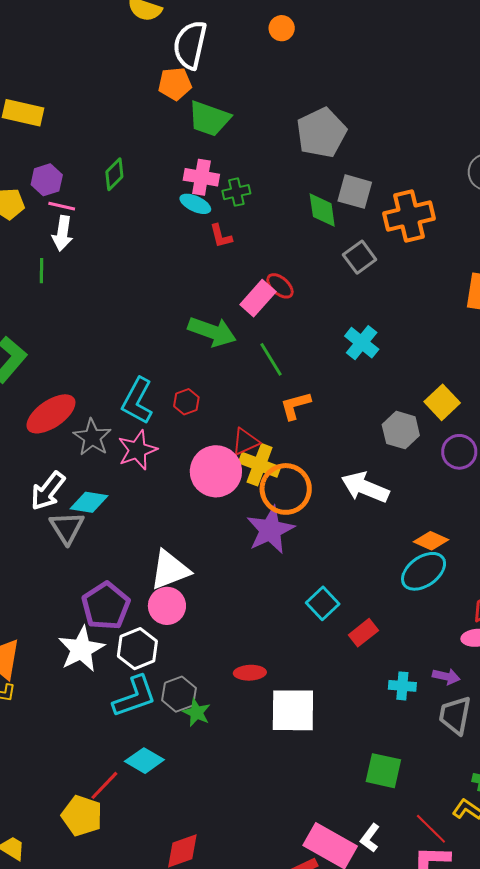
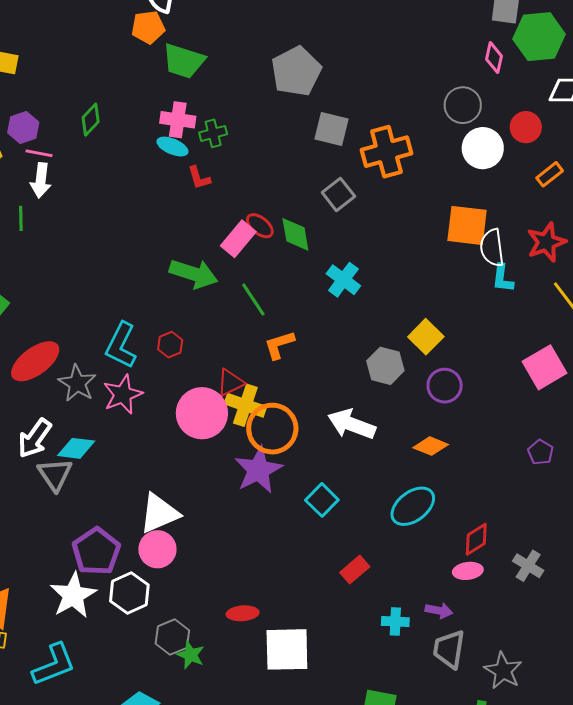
green diamond: (322, 210) -> (295, 234), moved
orange diamond: (431, 541) -> (431, 446), moved
cyan square: (323, 603) -> (322, 500), moved
cyan L-shape: (135, 697) -> (54, 665), moved

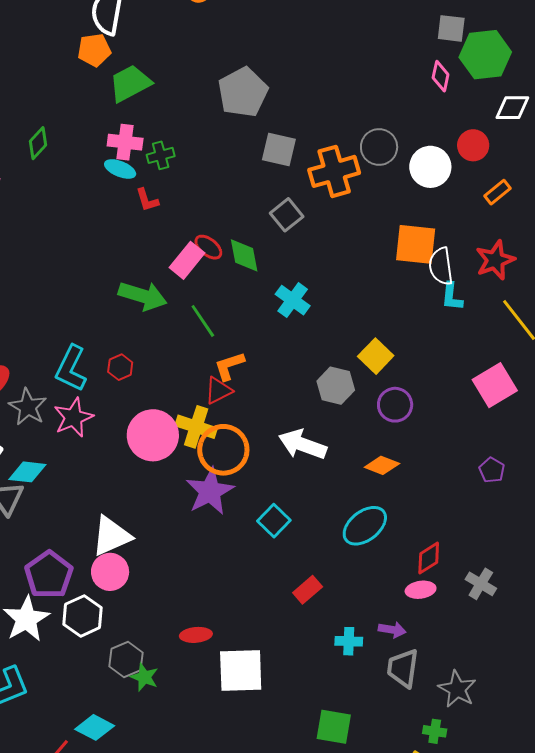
green trapezoid: (184, 61) -> (130, 83), turned 135
gray circle: (463, 105) -> (379, 147), moved
red triangle: (230, 383) -> (218, 391), moved

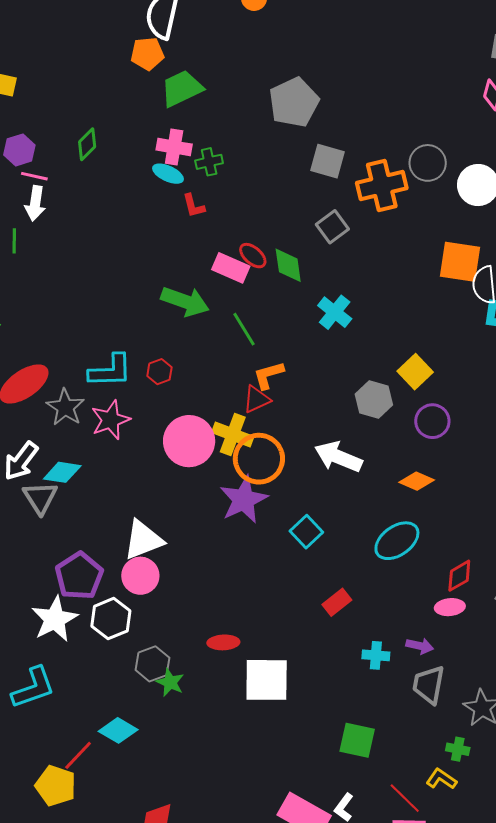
pink rectangle: (187, 260) -> (231, 268), turned 72
cyan L-shape: (71, 368) -> (110, 371), turned -120

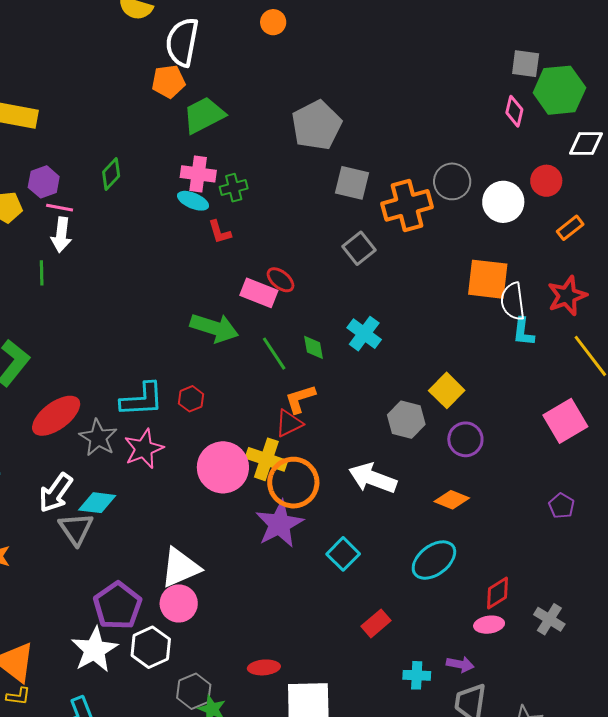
green diamond: (288, 265) -> (313, 347), moved, size x0.7

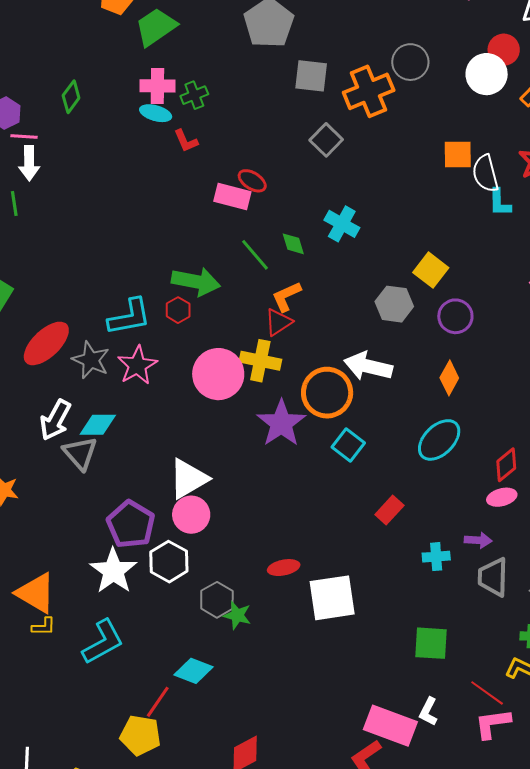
white circle: (503, 202) -> (487, 74), moved
orange square: (488, 279) -> (458, 155), size x0.7
green arrow: (214, 328) -> (196, 282), moved
orange circle: (293, 483) -> (327, 393), moved
orange diamond: (452, 500) -> (449, 378), turned -76

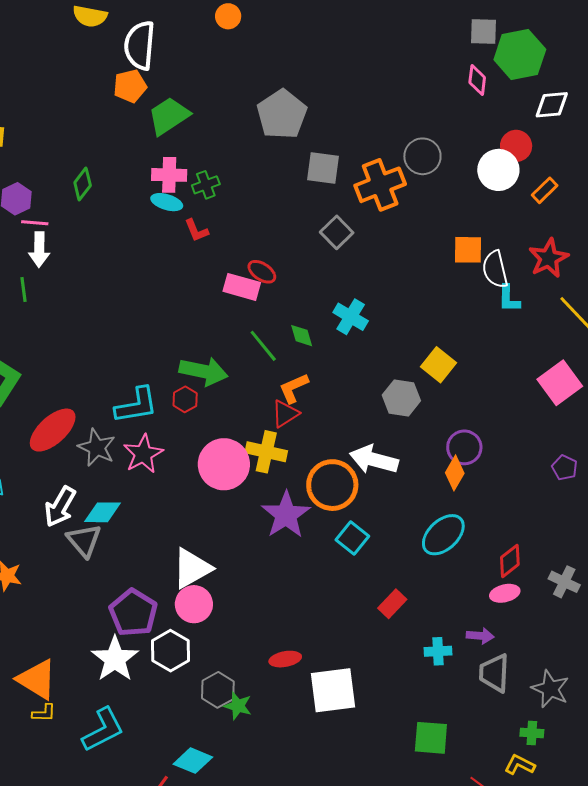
purple circle: (455, 316) -> (464, 447), moved

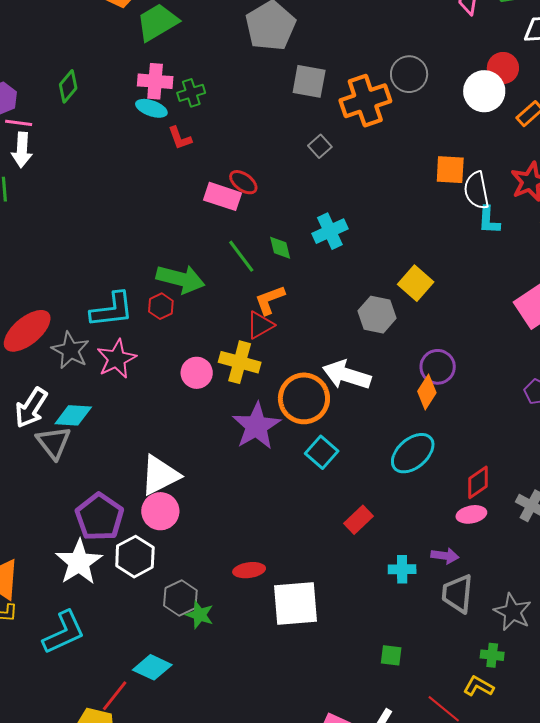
gray square: (337, 232) -> (320, 146), size x0.7
cyan cross: (351, 317) -> (330, 231), turned 32
pink circle: (224, 464) -> (197, 373), size x0.6
green square: (431, 738) -> (391, 655), size x0.6

